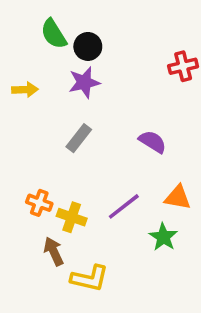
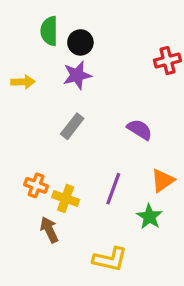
green semicircle: (54, 34) -> (49, 31), turned 32
orange triangle: (178, 197) -> (163, 180), turned -45
purple line: (124, 206) -> (113, 189), turned -32
yellow L-shape: (90, 278) -> (110, 259), moved

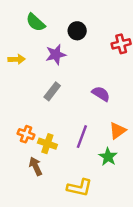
green semicircle: (49, 31) -> (36, 22), turned -48
black circle: (80, 42) -> (77, 31), moved

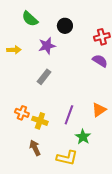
purple semicircle: (101, 94) -> (100, 61), moved
green star: (108, 157) -> (83, 137), moved
brown arrow: (36, 166) -> (35, 148), moved

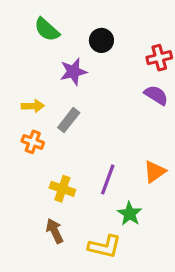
yellow arrow: (14, 50) -> (33, 106), moved
orange cross: (22, 113) -> (33, 142), moved

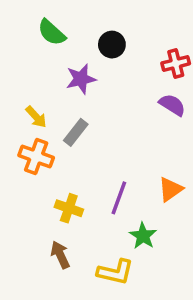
yellow arrow: (33, 106) -> (36, 117), turned 50
orange cross: (33, 142) -> (36, 157), size x1.4

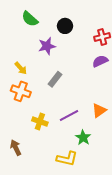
purple semicircle: (172, 105) -> (100, 61), turned -56
gray rectangle: (76, 132) -> (55, 79), moved
purple line: (119, 198) -> (69, 115), turned 42
brown arrow: (60, 255) -> (16, 148), moved

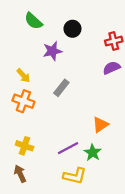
orange triangle: (99, 110) -> (100, 125), moved
purple line: (69, 115) -> (68, 148), moved
yellow cross: (40, 121) -> (25, 146), moved
brown arrow: (16, 148) -> (20, 174), moved

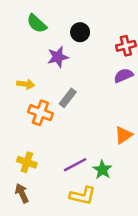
yellow arrow: (23, 76) -> (26, 84), turned -40
orange cross: (23, 101) -> (40, 113), moved
orange triangle: (100, 125) -> (123, 135), moved

